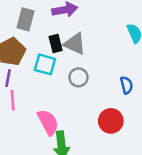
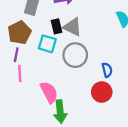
gray circle: (78, 77) -> (75, 55), size x1.5
blue semicircle: (126, 85) -> (107, 70), moved

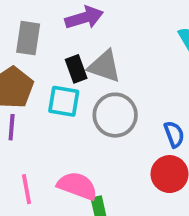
pink line: (20, 73) -> (26, 189), moved
pink semicircle: (49, 92) -> (77, 186), turned -35

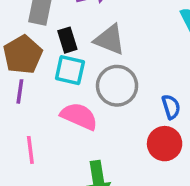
black rectangle: (76, 69) -> (67, 40), moved
pink semicircle: (77, 186) -> (79, 116), moved

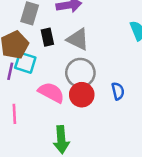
cyan square: (70, 70) -> (25, 63), moved
red circle: (165, 144) -> (82, 95), moved

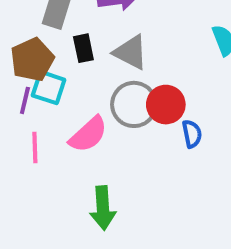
pink semicircle: (51, 92) -> (88, 134), turned 108
red circle: (82, 95) -> (166, 105), moved
pink line: (14, 114) -> (35, 147), moved

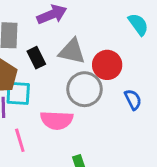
red circle: (166, 105) -> (107, 65), moved
pink semicircle: (88, 134) -> (57, 120), turned 60

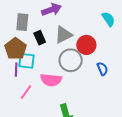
gray triangle: (72, 51) -> (64, 35), turned -42
pink line: (20, 140) -> (26, 92), turned 49

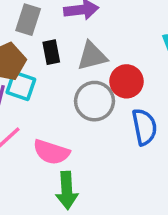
blue semicircle: (102, 69) -> (144, 127), size x1.5
pink semicircle: (51, 80) -> (51, 152), moved

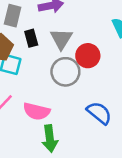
gray triangle: (92, 56) -> (61, 39), turned -40
blue semicircle: (144, 127) -> (99, 113), moved, turned -36

